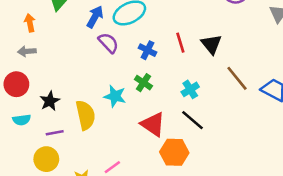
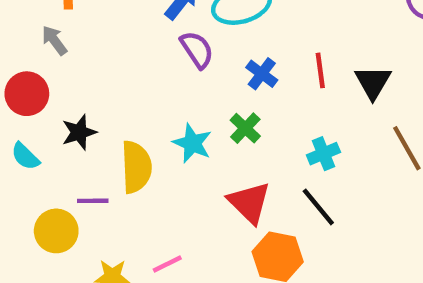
gray arrow: (27, 51) -> (54, 40), turned 48
cyan semicircle: (22, 120) -> (25, 156), turned 42
purple line: (55, 133) -> (93, 201), moved

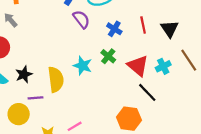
black star: (79, 132) -> (24, 74), moved
cyan cross: (323, 154) -> (163, 66), moved
red triangle: (249, 202) -> (138, 66), moved

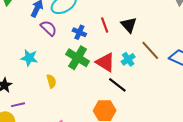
green cross: (108, 56) -> (78, 58), size x1.6
cyan star: (83, 66) -> (29, 58), moved
yellow semicircle: (56, 80) -> (51, 81), moved, size x0.6

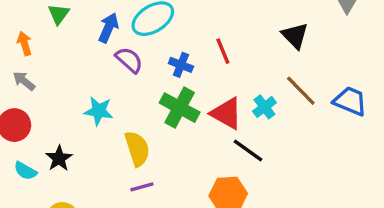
black triangle: (129, 25) -> (295, 36), moved
yellow semicircle: (51, 81) -> (137, 149), size x1.5
purple line: (18, 105) -> (142, 187), moved

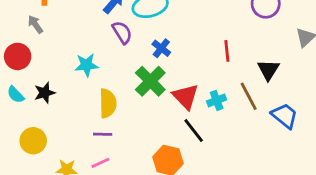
black triangle: (295, 36) -> (268, 70), moved
red line: (223, 51) -> (227, 51), moved
cyan star: (99, 111) -> (87, 65), turned -30

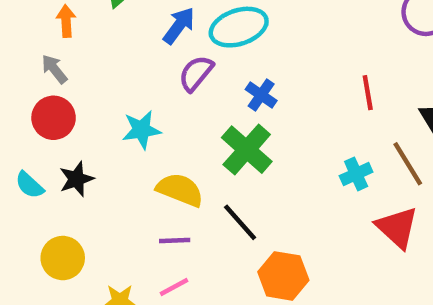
purple semicircle: (122, 32) -> (196, 73), turned -105
red circle: (18, 56) -> (54, 118), moved
red triangle: (185, 97) -> (397, 227), moved
yellow semicircle: (108, 103) -> (180, 190), turned -64
black line: (194, 131) -> (240, 222), moved

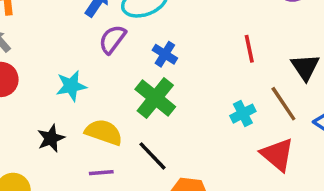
black star: (76, 179) -> (51, 138), moved

